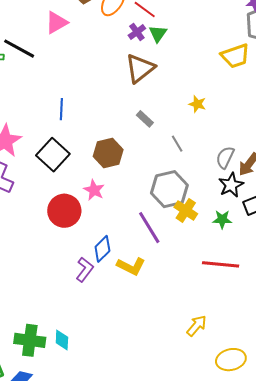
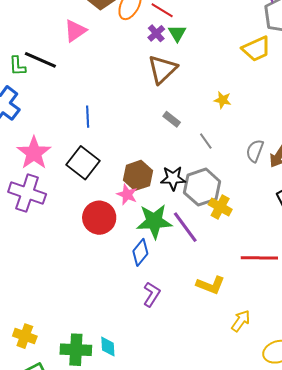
brown hexagon: (108, 153) -> (138, 175), moved
black star: (231, 185) -> (173, 178), moved, turned 30
green star: (222, 219) -> (154, 221), moved, size x1.8
yellow L-shape: (131, 266) -> (211, 285), moved
purple L-shape: (85, 270) -> (152, 294), moved

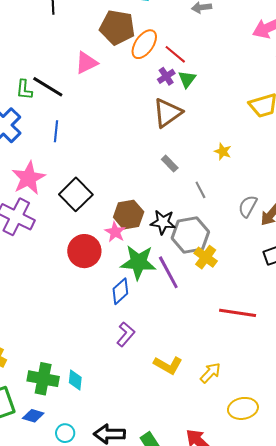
blue line: (88, 117) -> (56, 131), moved
yellow L-shape: (211, 285) -> (168, 365), moved

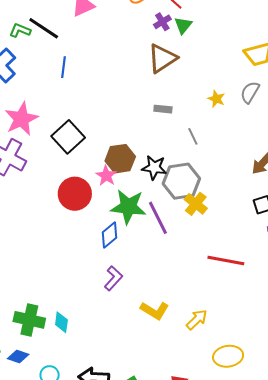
green L-shape: (24, 90) -> (20, 30), turned 105
blue line: (56, 131) -> (64, 67), moved
gray rectangle: (170, 164) -> (163, 109), turned -42
gray semicircle: (248, 206) -> (250, 92), moved

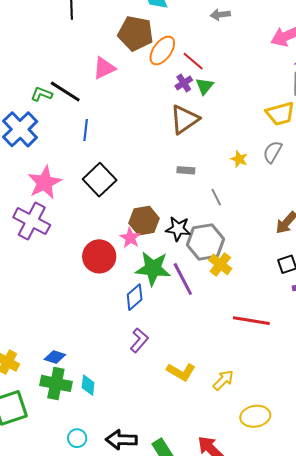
black square: (68, 137) -> (100, 180), moved
blue diamond: (18, 357) -> (55, 357), moved

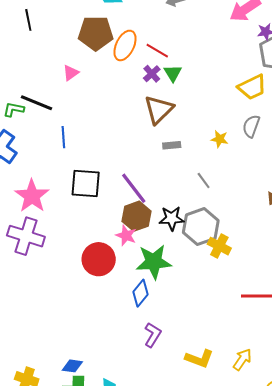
pink triangle: (104, 68) -> (71, 73), size x0.7
gray rectangle: (186, 170) -> (172, 145), moved
black square: (100, 180) -> (86, 184), turned -32
purple line: (183, 279) -> (134, 188), moved

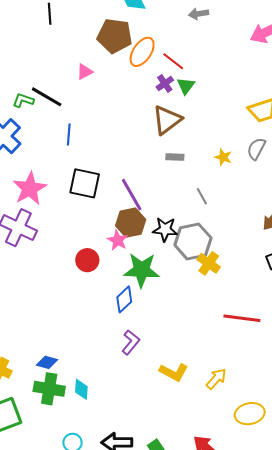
red circle: (99, 259) -> (87, 260), size x0.7

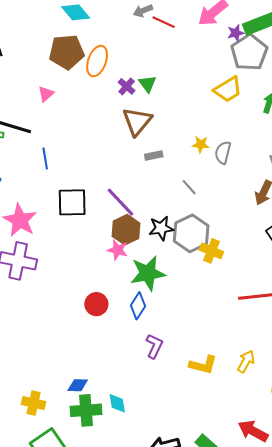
red line: (173, 61) -> (164, 22), moved
gray semicircle: (256, 149) -> (223, 153), moved
red circle: (87, 260) -> (96, 304), moved

